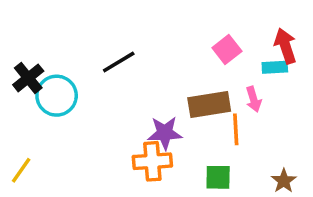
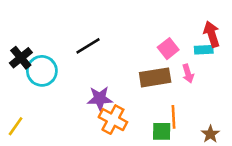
pink square: (227, 50) -> (168, 49), moved
orange line: (236, 129) -> (173, 117), moved
purple star: (165, 133) -> (100, 99), moved
orange cross: (152, 161) -> (113, 120), turned 32

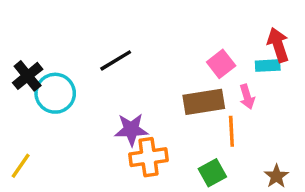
orange line: (173, 117) -> (231, 131), moved
orange cross: (113, 120) -> (149, 157), turned -36
green square: (162, 131) -> (212, 173), turned -30

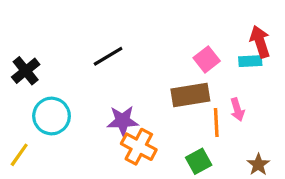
cyan circle: (55, 93) -> (52, 116), moved
pink arrow: (247, 97) -> (237, 110), moved
orange cross: (149, 157) -> (139, 147), turned 36

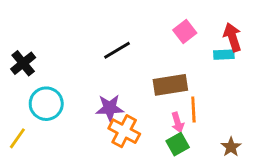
black line: (108, 56) -> (117, 50), moved
pink square: (207, 59) -> (185, 31), moved
pink arrow: (237, 110) -> (178, 122), moved

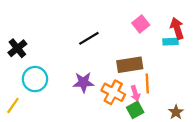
orange cross: (124, 131) -> (113, 92), moved

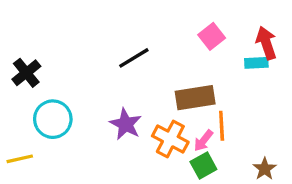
purple star: (83, 82) -> (126, 124), turned 30
pink arrow: (135, 93) -> (203, 141), turned 56
yellow line: (13, 106) -> (20, 159), turned 42

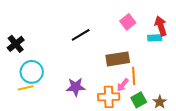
purple star: (126, 124) -> (76, 87), moved, turned -30
orange cross: (170, 139) -> (109, 97), moved, turned -30
yellow line: (20, 159) -> (26, 88), moved
green square: (203, 165) -> (139, 100), moved

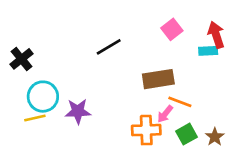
orange line: (134, 76) -> (180, 102), turned -66
purple star: (76, 87) -> (78, 111), moved

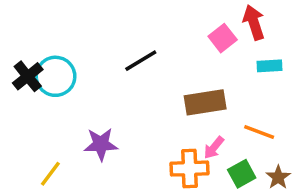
red arrow: (216, 35) -> (254, 22), moved
cyan circle: (43, 97) -> (56, 76), moved
orange line: (180, 102) -> (259, 132), moved
yellow line: (35, 118) -> (50, 174), moved, turned -40

